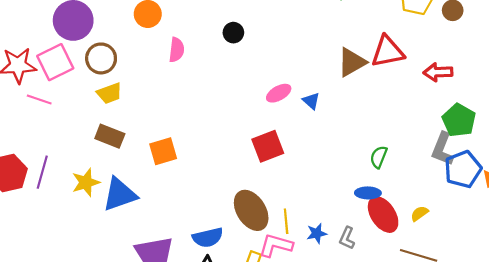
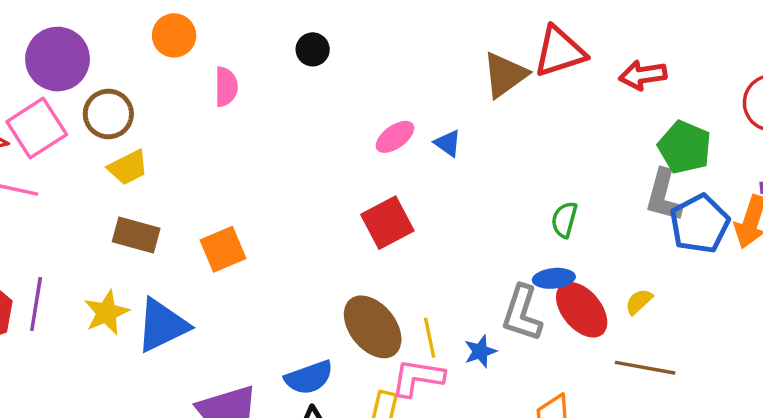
gray L-shape: (347, 238) -> (522, 313), moved, size x1.6

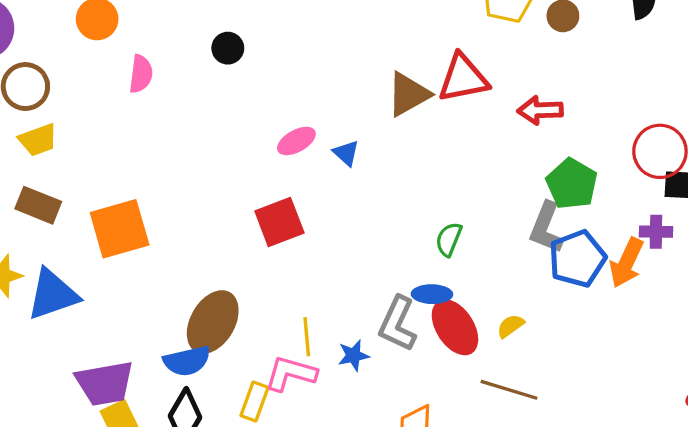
orange square: (223, 249) -> (120, 229), size x1.4
brown ellipse: (373, 327) -> (213, 322), moved, turned 62

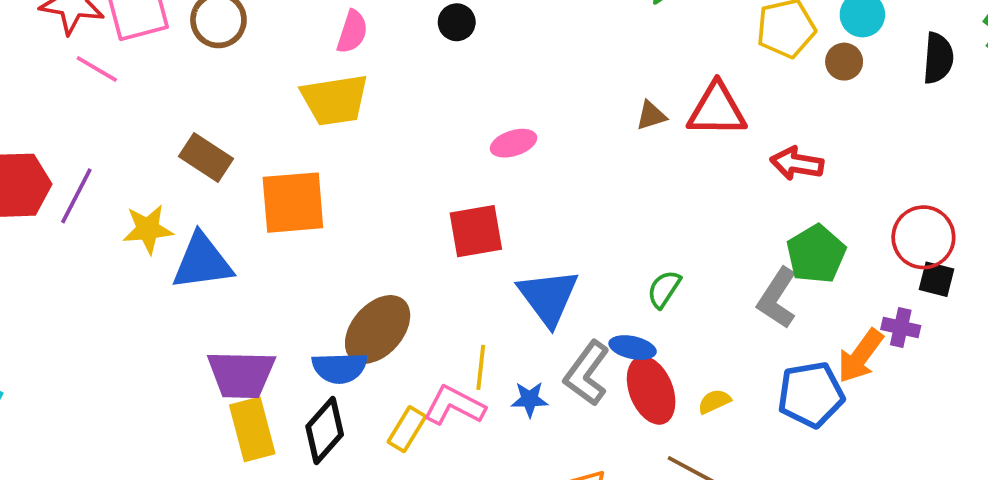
brown triangle: (408, 94) -> (651, 116), size x0.6
yellow trapezoid: (38, 140) -> (335, 100), moved, size x1.5
blue triangle: (346, 153) -> (548, 297), moved, size x2.0
blue pentagon: (577, 259) -> (811, 395), moved

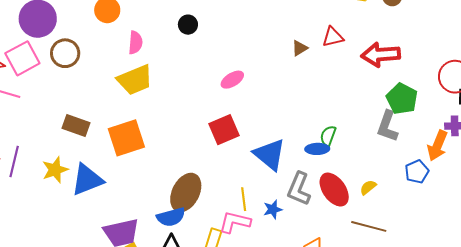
red triangle: (717, 110) -> (333, 37), size x0.7
red arrow: (797, 163) -> (381, 55), size x1.4
blue ellipse: (633, 348) -> (317, 149), moved
blue pentagon: (811, 395) -> (417, 172), size x0.7

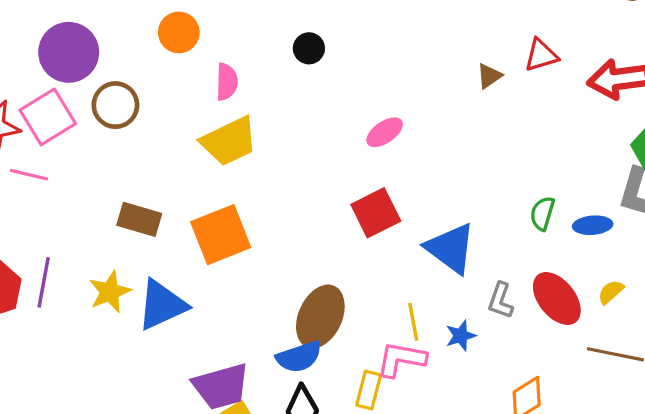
blue ellipse: (317, 149) -> (593, 225), moved
gray L-shape: (299, 189) -> (501, 301), size x0.7

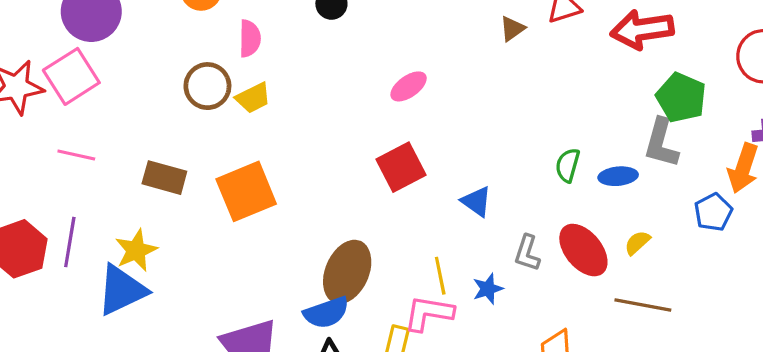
brown circle: (115, 105) -> (207, 86), moved
yellow trapezoid: (229, 141) -> (253, 98), size x0.6
pink line: (29, 175) -> (76, 155), moved
blue triangle: (451, 248) -> (476, 202), size x0.6
blue triangle: (162, 305) -> (122, 290), moved

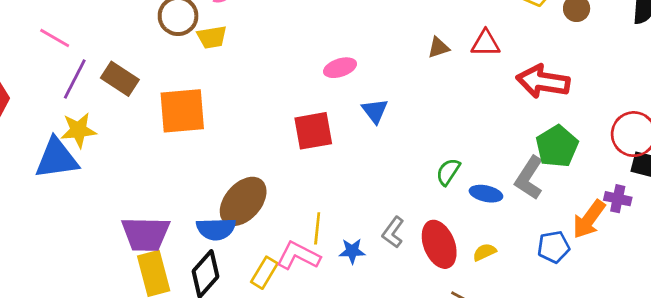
blue triangle: (476, 202) -> (375, 111), moved
purple line: (70, 242) -> (75, 79), moved

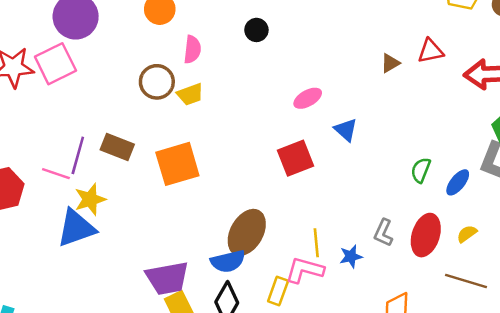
pink line: (55, 38) -> (56, 174), moved
blue ellipse: (486, 194) -> (458, 182), turned -52
red ellipse: (439, 244) -> (426, 235), turned 51

